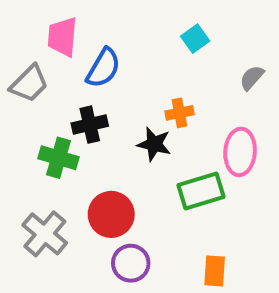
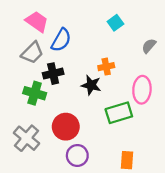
pink trapezoid: (62, 37) -> (37, 22), turned 120
gray trapezoid: (29, 84) -> (32, 53), moved

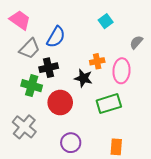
pink trapezoid: (37, 22) -> (20, 20), moved
pink ellipse: (142, 90) -> (121, 71), moved
red circle: (66, 127) -> (60, 103), moved

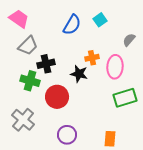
blue semicircle: (56, 37) -> (72, 25), moved
green rectangle: (109, 104) -> (125, 98), moved

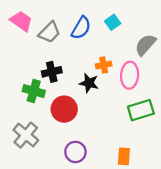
gray semicircle: (129, 40) -> (145, 45), size x1.5
gray trapezoid: (28, 46) -> (49, 32), moved

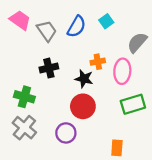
gray trapezoid: (49, 32) -> (47, 31), turned -80
green cross: (34, 91) -> (24, 97), moved
red circle: (64, 109) -> (83, 106), moved
purple circle: (75, 152) -> (66, 133), moved

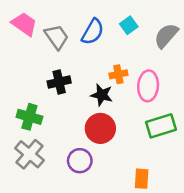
gray semicircle: (137, 43) -> (166, 36), moved

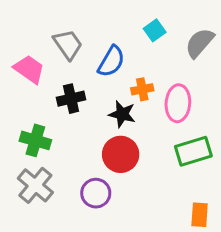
pink trapezoid: (24, 24) -> (29, 69), moved
blue semicircle: (93, 32) -> (111, 61), moved
orange rectangle: (142, 179) -> (200, 215), moved

